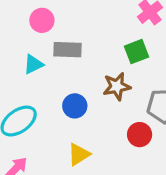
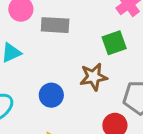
gray rectangle: (68, 50) -> (55, 25), moved

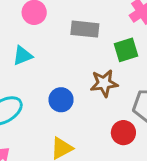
gray rectangle: (55, 25) -> (85, 29), moved

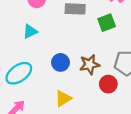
brown star: (104, 83) -> (90, 65), moved

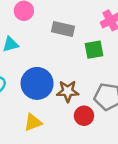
blue circle: (60, 62) -> (37, 83), size x1.6

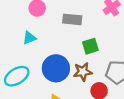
green square: (94, 50) -> (90, 46), moved

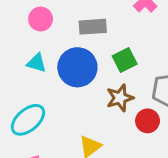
cyan triangle: (29, 38) -> (37, 63), turned 48
blue circle: (56, 68) -> (77, 67), moved

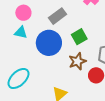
gray rectangle: (93, 27) -> (58, 16), turned -30
cyan triangle: (37, 63) -> (21, 32), moved

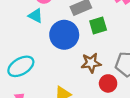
green square: (79, 37) -> (98, 25), moved

